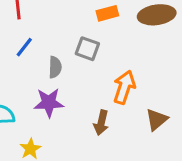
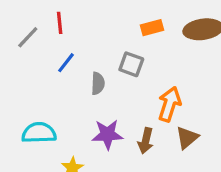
purple star: (49, 103) -> (107, 134), moved
brown triangle: (157, 120) -> (187, 138), moved

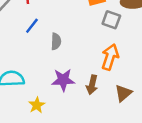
gray square: (131, 64) -> (111, 20), moved
brown triangle: (187, 138) -> (123, 93), moved

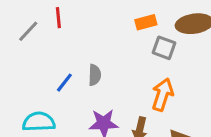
blue line: (32, 26) -> (64, 83), moved

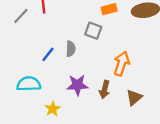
gray square: (164, 48) -> (93, 31), moved

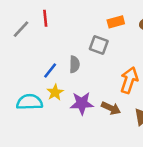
brown arrow: (105, 90) -> (111, 108), turned -78
yellow star: (53, 109) -> (55, 92), moved

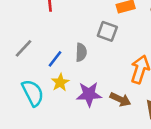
gray line: (21, 29) -> (24, 48), moved
cyan semicircle: (30, 102) -> (33, 93), turned 65

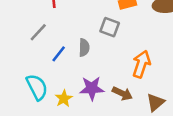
gray line: (24, 48) -> (38, 32), moved
yellow star: (60, 82) -> (64, 99), moved

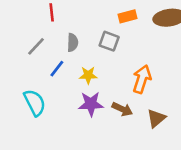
gray semicircle: (84, 48) -> (73, 42), moved
yellow star: (64, 99) -> (88, 75), moved, turned 30

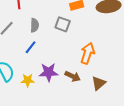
blue line: (57, 69) -> (31, 47), moved
yellow star: (88, 75) -> (28, 80), moved

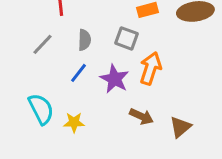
orange arrow: (88, 53) -> (150, 68), moved
purple star: (49, 72) -> (114, 79), moved, turned 30

